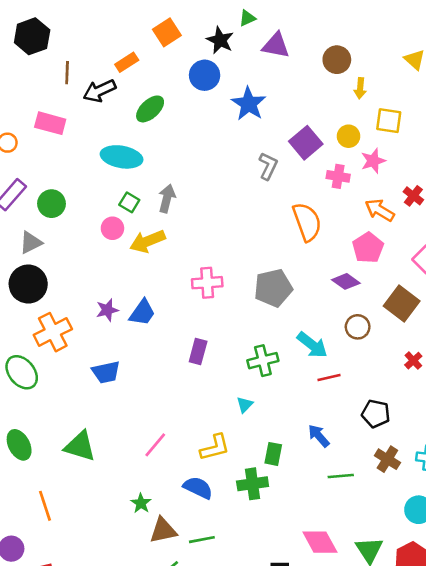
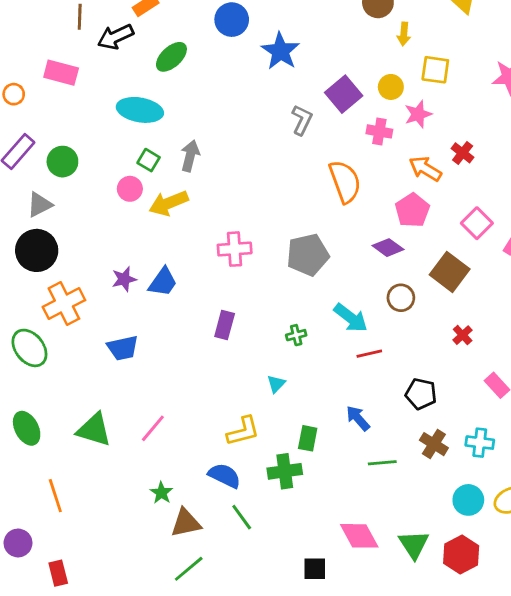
green cross: (263, 361) -> (296, 335), size x0.6
pink line: (155, 445) -> (153, 428), moved
green line: (202, 540) -> (242, 517), moved, turned 65

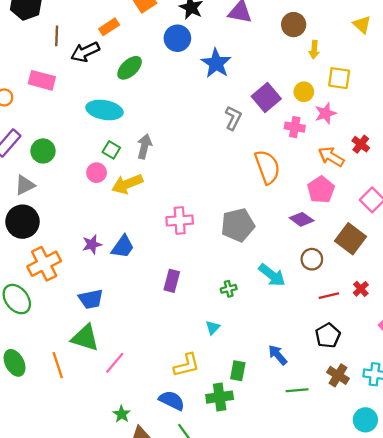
red line: (369, 354) -> (329, 296), moved
black pentagon: (421, 394) -> (328, 336), turned 30
green triangle: (94, 430) -> (85, 338), moved
orange line: (55, 496) -> (58, 365), moved

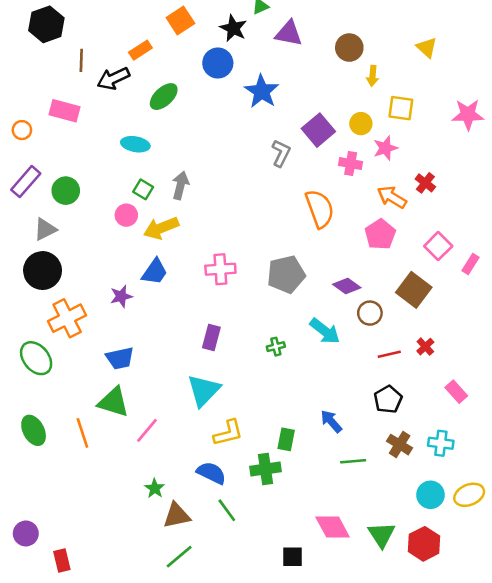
cyan ellipse: (105, 110) -> (135, 144), size x0.7
purple diamond: (302, 219) -> (347, 286), moved
blue trapezoid: (123, 247) -> (155, 272), moved
cyan triangle: (213, 328) -> (204, 390), moved, size x2.0

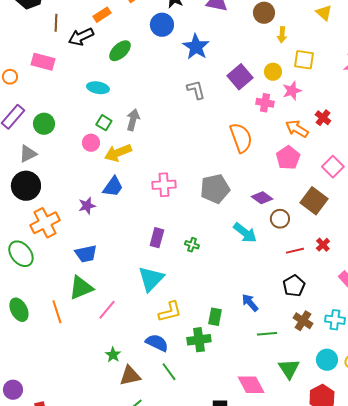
gray L-shape: (281, 153) -> (196, 90), moved, turned -40
green cross: (276, 347) -> (192, 245), moved, turned 32
green triangle: (113, 402) -> (81, 288), turned -40
green triangle: (382, 535) -> (289, 369), moved

